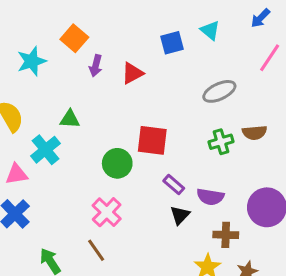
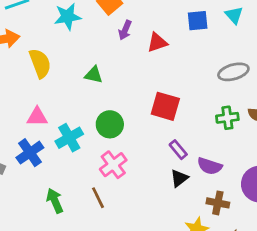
cyan cross: (45, 150) -> (69, 138), moved
green circle: (117, 163) -> (110, 124), moved

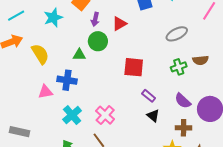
green circle: (110, 124) -> (98, 41), moved
cyan cross: (69, 138) -> (72, 115), moved
blue cross: (30, 153) -> (67, 80), moved, turned -36
purple semicircle: (210, 166) -> (183, 101), moved, turned 36
black triangle: (179, 178) -> (153, 116), turned -32

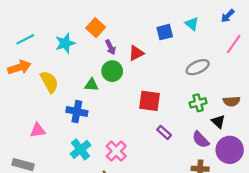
purple arrow: (95, 19) -> (110, 47), turned -40
brown semicircle: (201, 60) -> (232, 101), moved
pink triangle: (45, 92) -> (38, 130), moved
black triangle: (153, 116) -> (218, 122), moved

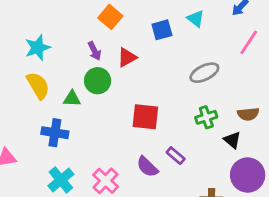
orange square: (96, 28) -> (110, 17), moved
yellow semicircle: (49, 82) -> (38, 86), moved
purple rectangle: (164, 132) -> (176, 156), moved
purple semicircle: (201, 140) -> (147, 167), moved

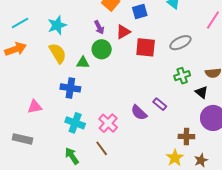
blue square: (162, 30) -> (140, 11), moved
red square: (145, 117) -> (146, 47), moved
cyan cross: (61, 180) -> (75, 123), turned -30

